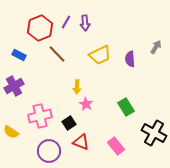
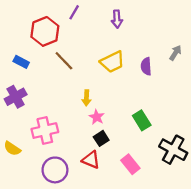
purple line: (66, 22) -> (74, 12), moved
purple arrow: (85, 23) -> (117, 19), moved
black square: (69, 123) -> (101, 138), moved

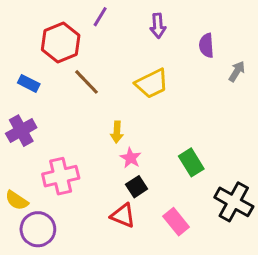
purple semicircle: (146, 66) -> (206, 46), moved
purple circle: (55, 170) -> (38, 229), moved

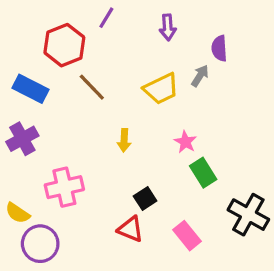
gray arrow: (237, 71) -> (200, 76), moved
blue rectangle: (29, 83) -> (30, 89), size x1.5
pink star: (131, 158) -> (185, 142), moved

